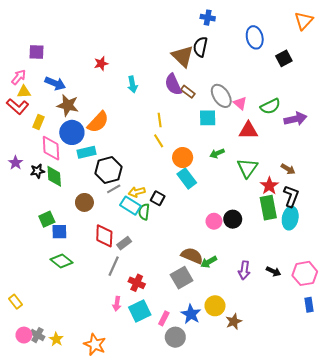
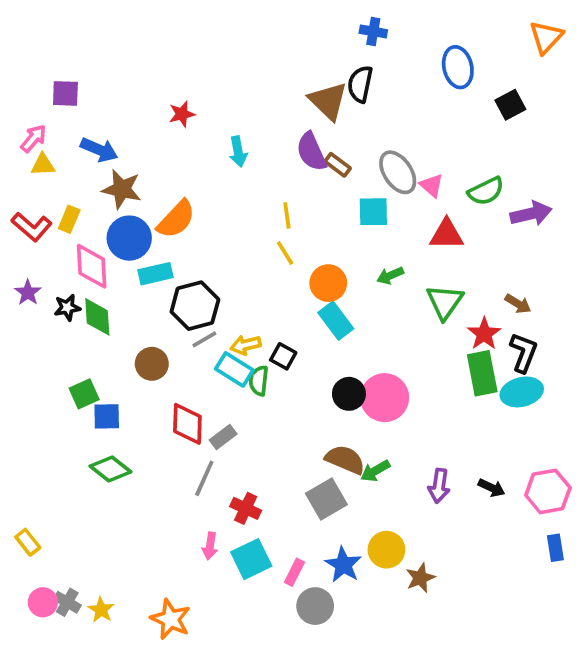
red L-shape: (18, 106) -> (32, 227), moved
cyan ellipse: (290, 218) -> (522, 392), turned 65
black circle: (233, 219) -> (349, 394), moved
pink circle: (214, 221) -> (385, 398), size x1.6

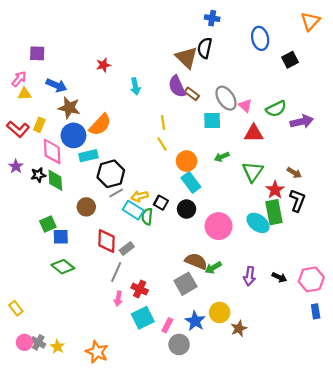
cyan ellipse: (522, 392) -> (258, 223), moved, turned 50
black circle: (349, 394) -> (187, 209), moved
pink arrow: (210, 546) -> (118, 299), moved

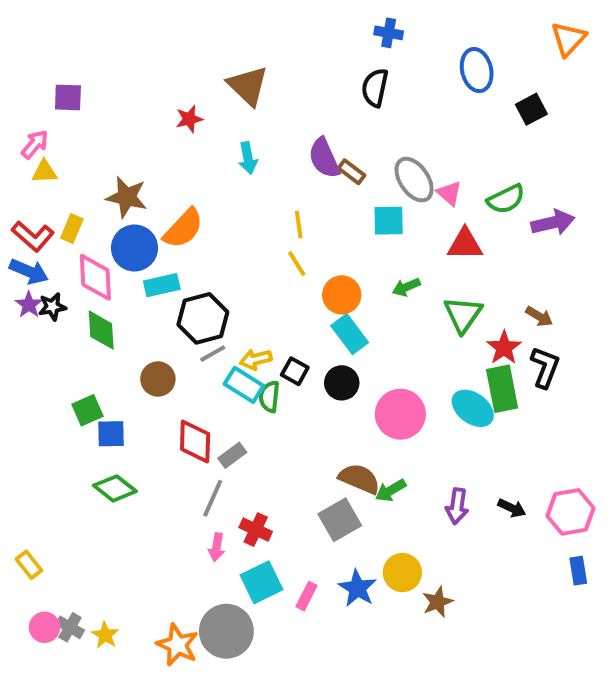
brown triangle: (187, 58) -> (248, 86), moved
blue arrow: (56, 85) -> (29, 271), moved
black star: (38, 175) -> (52, 307), moved
gray circle: (179, 344) -> (226, 631), moved, size x1.4

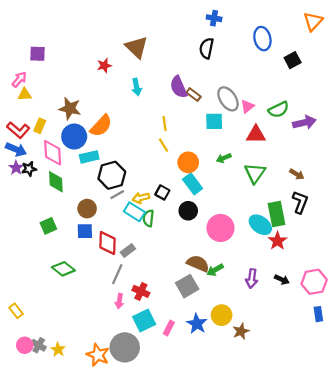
pink triangle: (449, 193) -> (247, 106), turned 40
red star: (504, 348) -> (278, 241), moved
black square: (295, 371) -> (162, 192), moved
blue square: (111, 434) -> (85, 231), moved

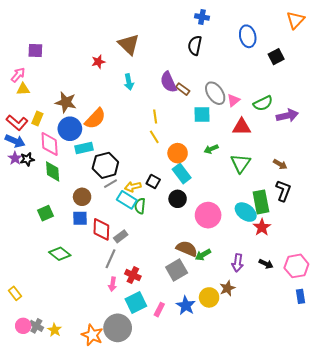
brown star: (241, 331) -> (227, 288), moved

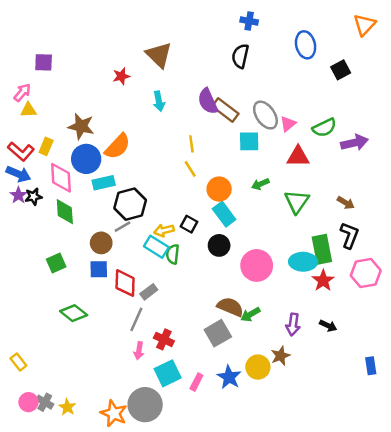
brown rectangle: (183, 89) -> (225, 110), size x1.5
gray line: (111, 184) -> (123, 227), moved
cyan ellipse: (246, 212) -> (303, 262), turned -35
pink hexagon: (296, 266) -> (366, 273), moved

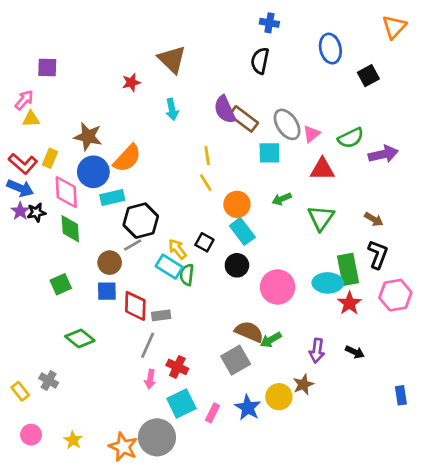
yellow arrow: (164, 230) -> (177, 249), turned 66
gray rectangle: (149, 292) -> (161, 315), turned 30
gray cross: (45, 402) -> (49, 380), moved

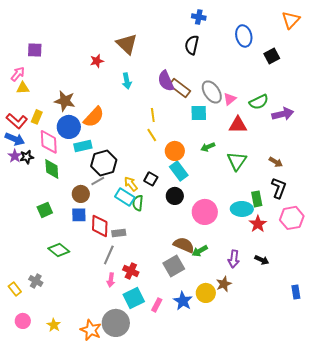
green rectangle: (348, 269) -> (257, 199), size x0.7

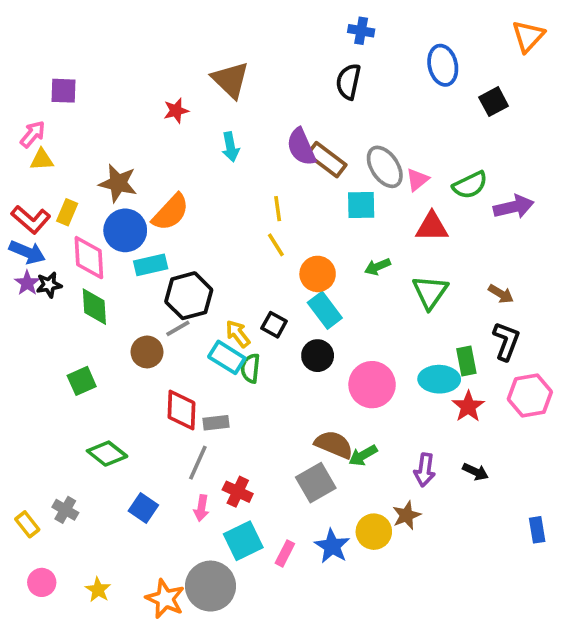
blue square: (79, 215) -> (143, 508), moved, turned 35

